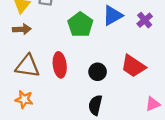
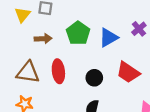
blue triangle: (113, 15) -> (108, 38), moved
brown arrow: (22, 29) -> (43, 39), moved

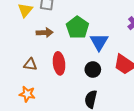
blue triangle: (108, 38) -> (99, 42), moved, turned -30
brown triangle: (28, 72) -> (30, 64), size x0.6

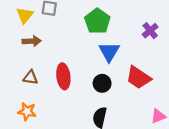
green pentagon: (77, 27) -> (97, 21), moved
brown arrow: (45, 33) -> (32, 41), moved

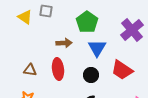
yellow triangle: (25, 15) -> (25, 17), turned -35
purple cross: (150, 31) -> (132, 30), size x1.6
brown arrow: (32, 41) -> (64, 43), moved

